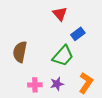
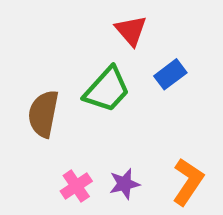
green trapezoid: (63, 56) -> (107, 90), moved
pink cross: (35, 85) -> (76, 186), turned -32

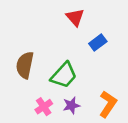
green trapezoid: (107, 90) -> (64, 75), moved

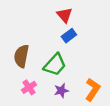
blue rectangle: (98, 42) -> (69, 36), moved
pink cross: (44, 107) -> (29, 87), moved

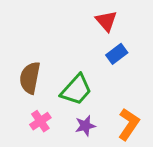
red triangle: (65, 15) -> (106, 21), moved
blue rectangle: (69, 36) -> (117, 54), moved

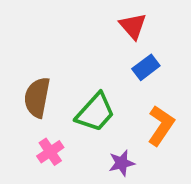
orange L-shape: (129, 124) -> (161, 126), moved
purple star: (85, 126) -> (122, 163), moved

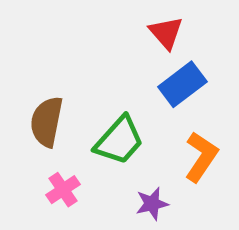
blue rectangle: (146, 67) -> (182, 84), size x1.4

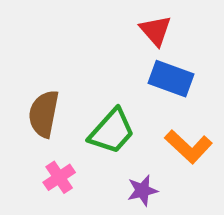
blue rectangle: (182, 84) -> (171, 79), turned 57
orange L-shape: (201, 157) -> (188, 147), turned 99

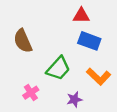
red triangle: (156, 30) -> (81, 16), turned -48
brown semicircle: (44, 114) -> (23, 41), moved, turned -35

